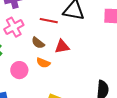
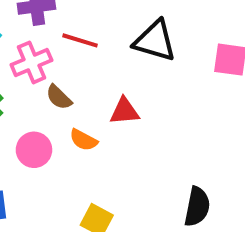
red line: (49, 21) -> (80, 40), moved
brown semicircle: (38, 43) -> (59, 97), moved

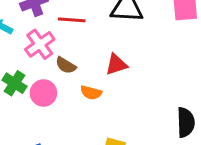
pink circle: (34, 150) -> (43, 93), moved

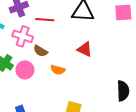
pink cross: (40, 44) -> (23, 36), turned -36
red triangle: (116, 64) -> (85, 49), moved, turned 42

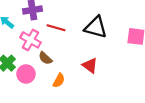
orange semicircle: (58, 70) -> (59, 81), turned -88

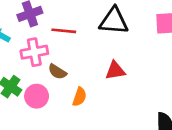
pink cross: (30, 40) -> (34, 52), turned -30
red triangle: (90, 65) -> (115, 71), turned -35

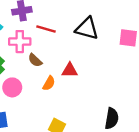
red triangle: (115, 71) -> (70, 70), moved
pink circle: (37, 96) -> (12, 87), moved

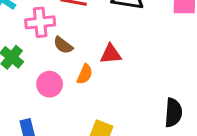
pink circle: (12, 87) -> (50, 84), moved

